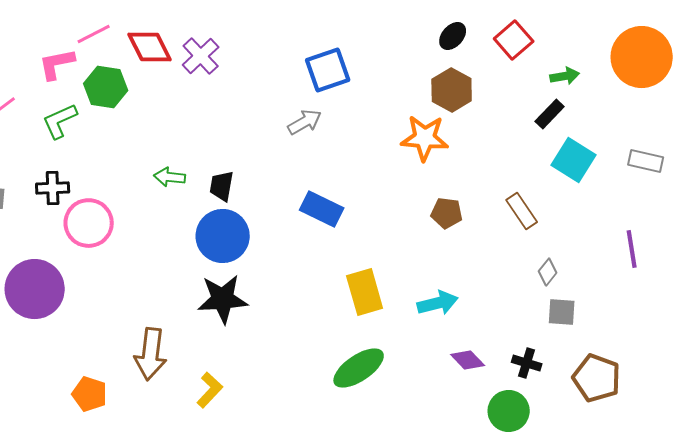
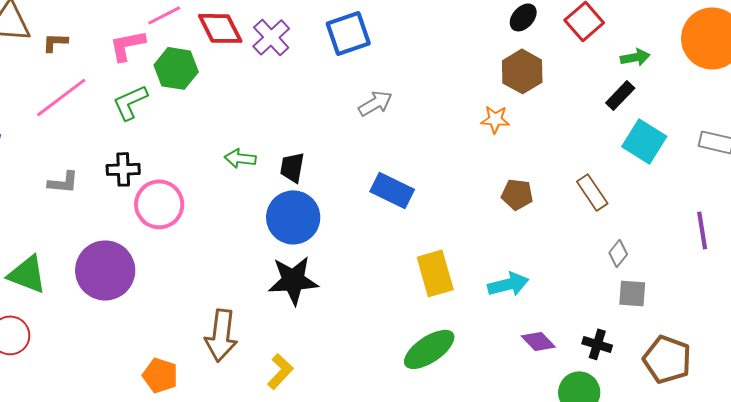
blue square: (328, 70) -> (348, 33), moved
orange star: (425, 138) -> (495, 119), size x0.6

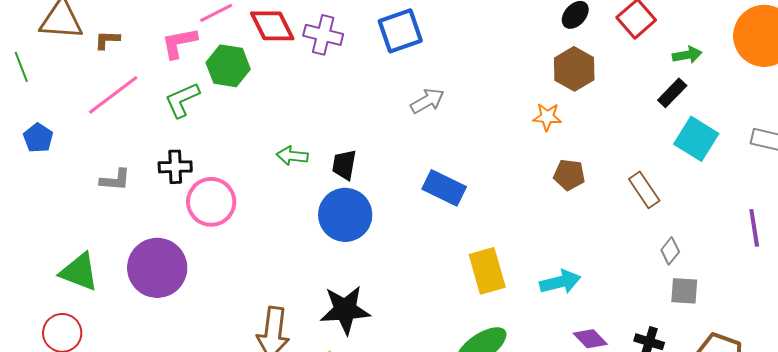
purple cross: (271, 37) -> (323, 35), turned -33
brown pentagon: (517, 194) -> (569, 175), moved
black star: (293, 280) -> (345, 310), moved

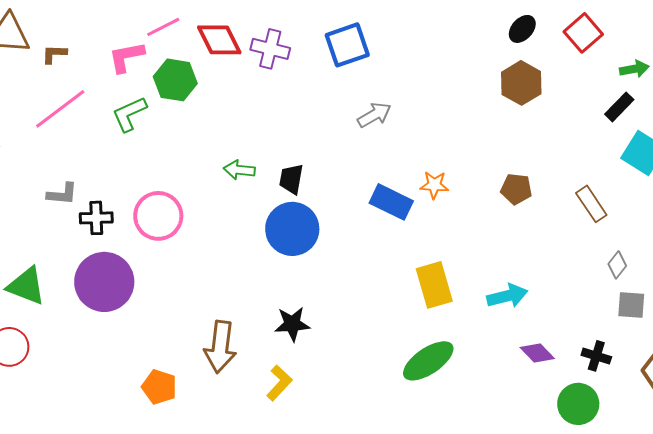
orange star: (547, 117) -> (434, 185), moved
black cross: (175, 167) -> (96, 218), moved
black star: (345, 310) -> (292, 324), size x0.7

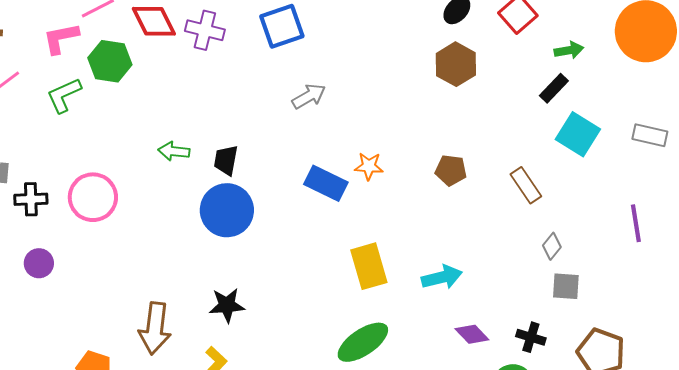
purple circle: (104, 282) -> (39, 263), size x0.5

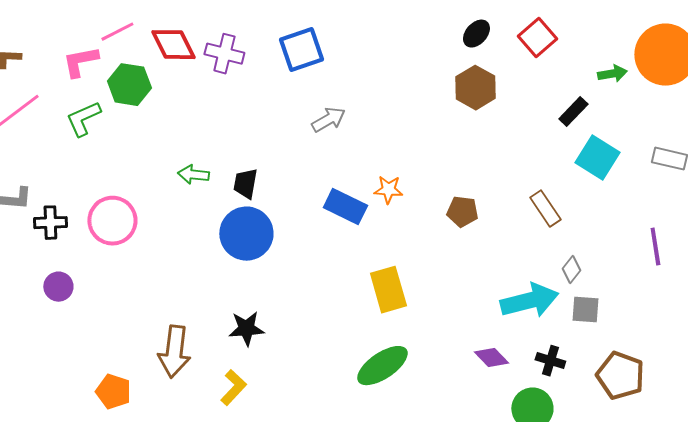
green arrow: (569, 50) -> (612, 74), moved
brown pentagon: (451, 170) -> (462, 212), moved
cyan arrow: (442, 277) -> (529, 301), moved, size x1.4

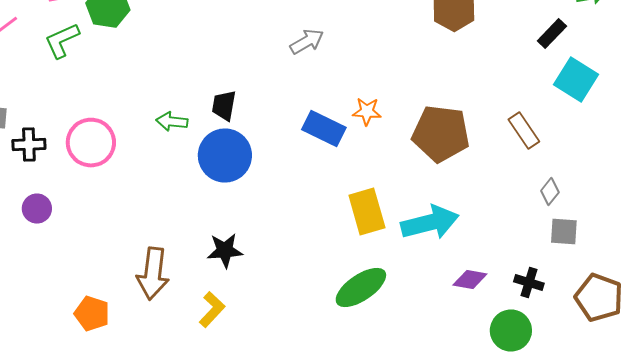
green arrow: (193, 175) -> (172, 122), moved
brown pentagon: (462, 212) -> (441, 134), size x1.8
cyan arrow: (529, 301) -> (430, 222), moved
purple diamond: (491, 358) -> (470, 280), turned -36

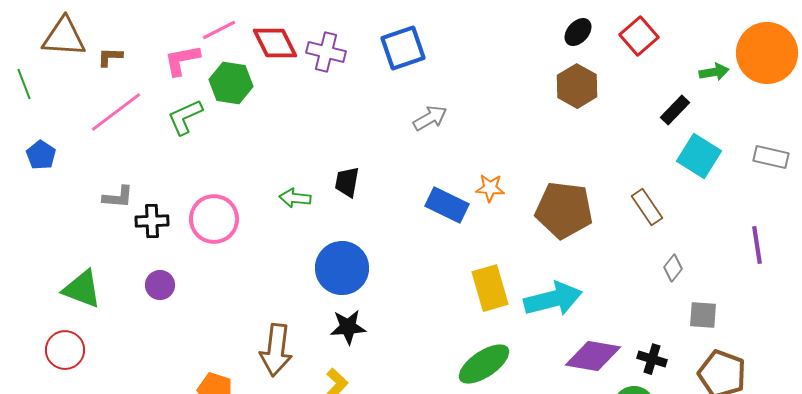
blue circle: (225, 156) -> (342, 268), moved
gray square: (564, 232) -> (703, 315), moved
purple diamond: (470, 280) -> (593, 356), size x1.6

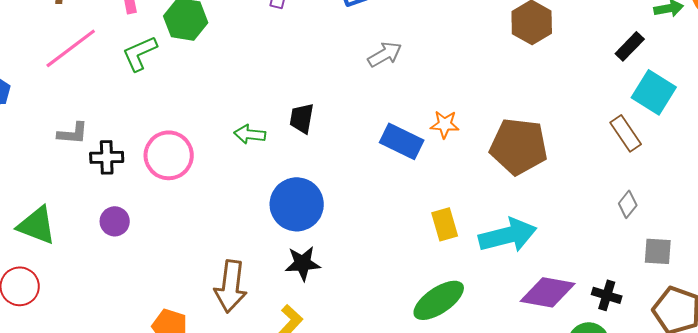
brown rectangle: (647, 207) -> (626, 133), moved
yellow rectangle: (490, 288) -> (445, 224), size x0.7

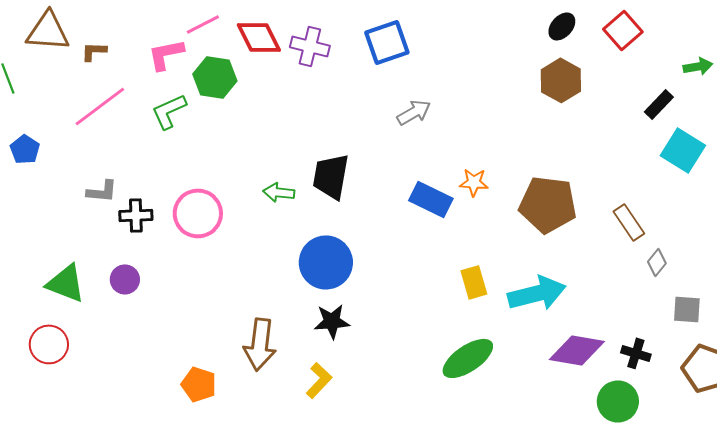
black trapezoid: (302, 118) -> (331, 176), size x1.5
brown rectangle: (626, 133) -> (629, 222), moved
purple circle: (115, 221) -> (125, 279), moved

